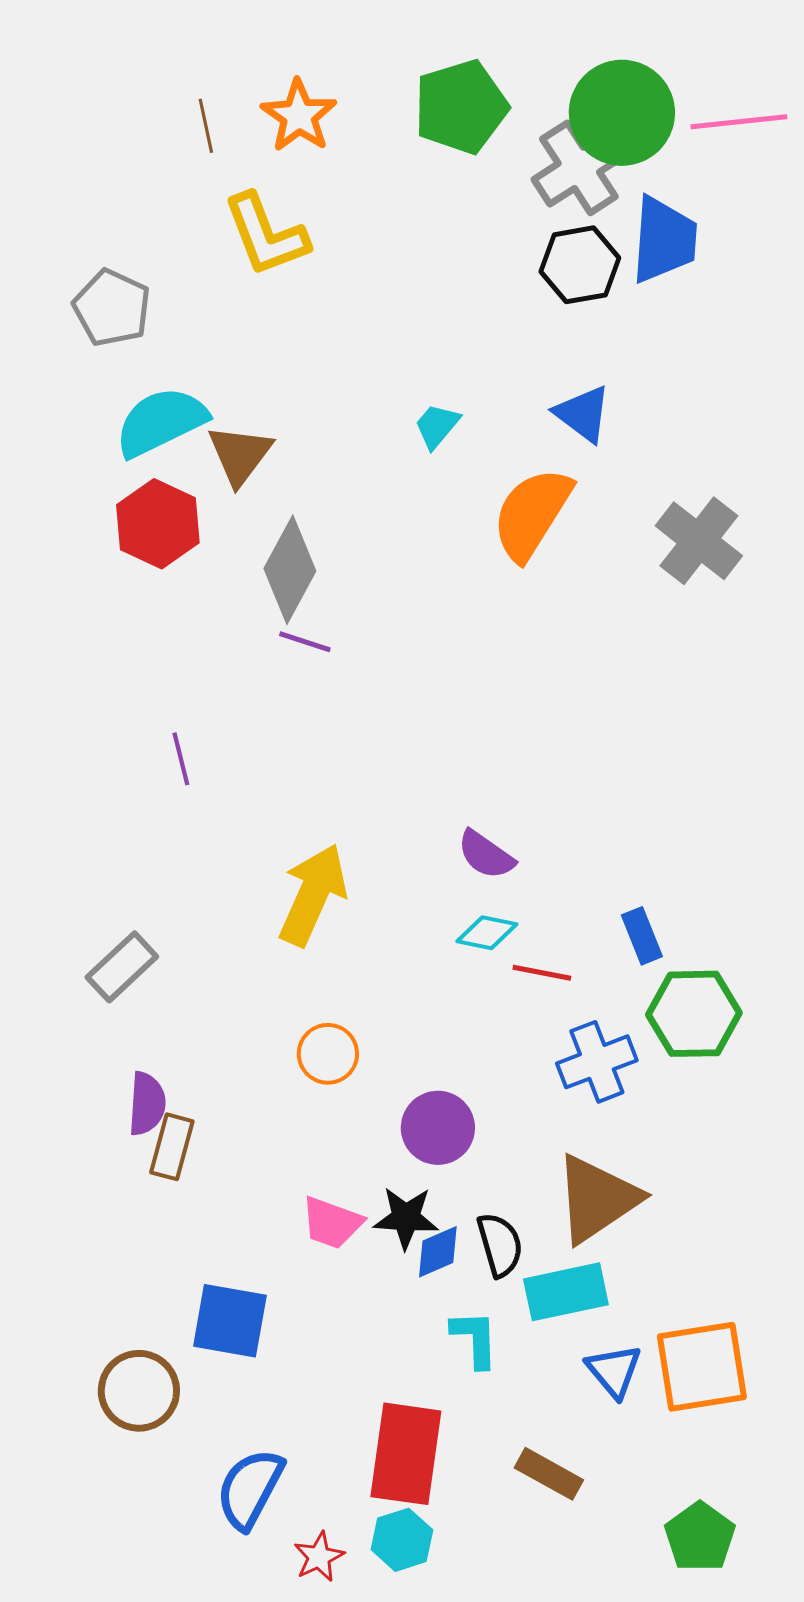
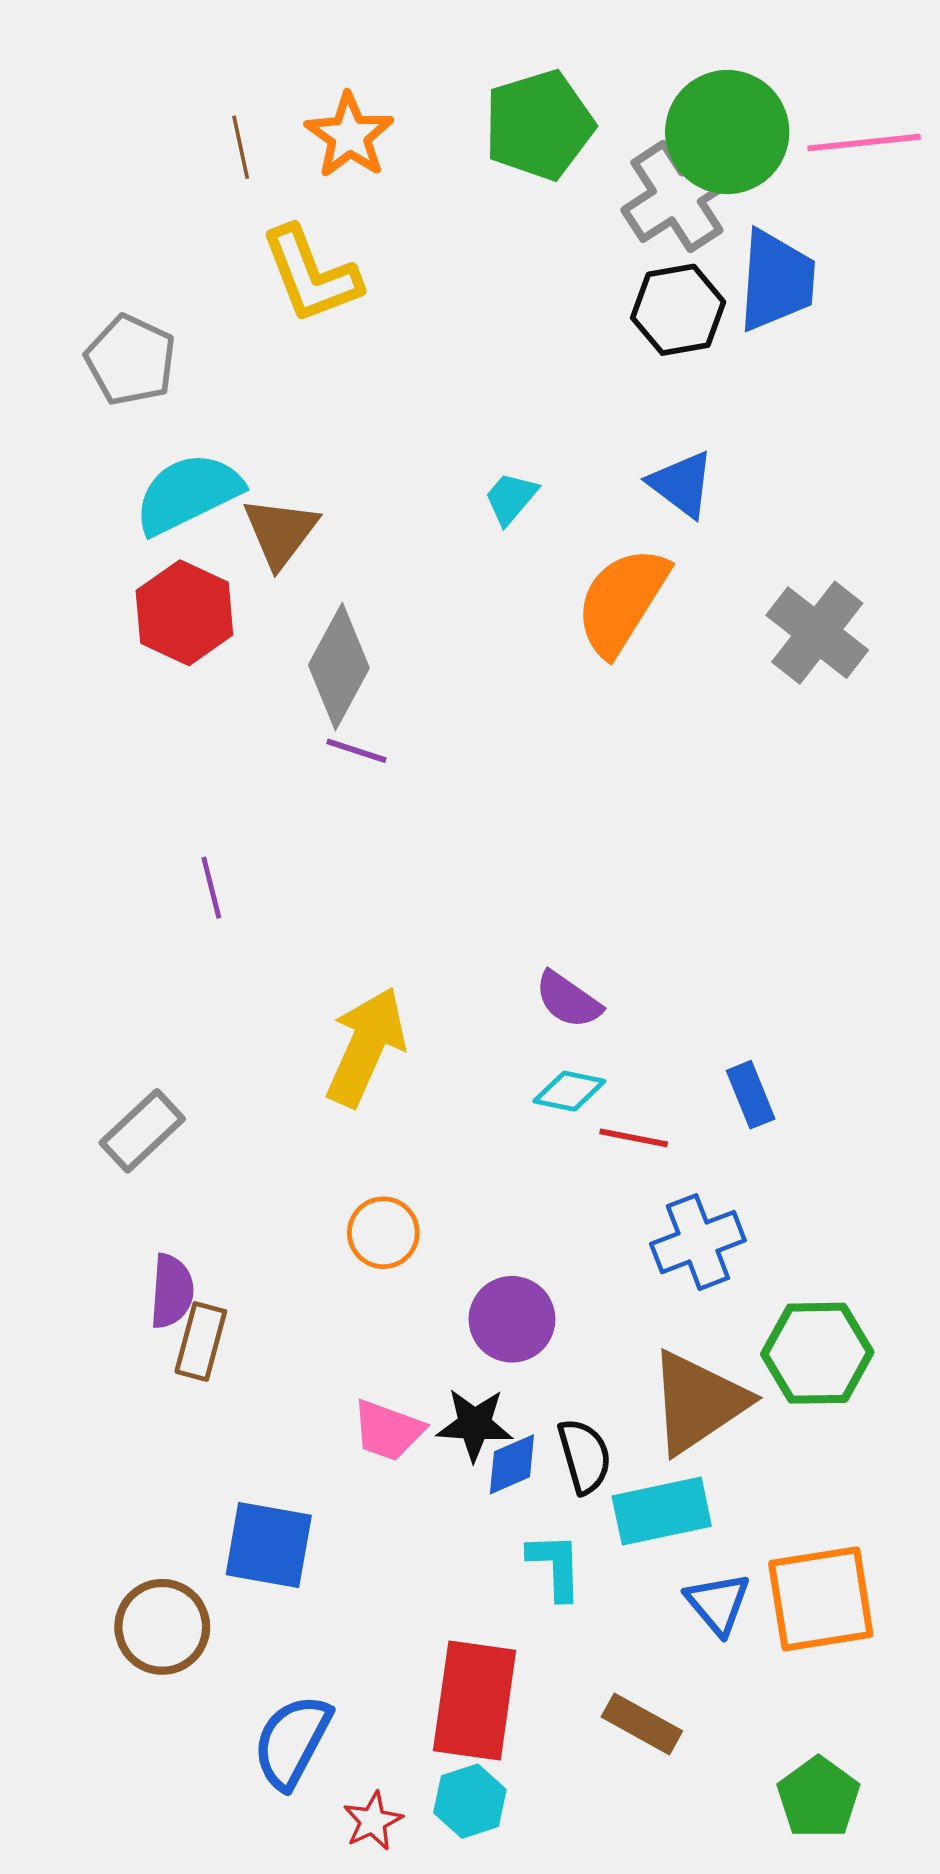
green hexagon: (694, 1014) -> (817, 1353), moved

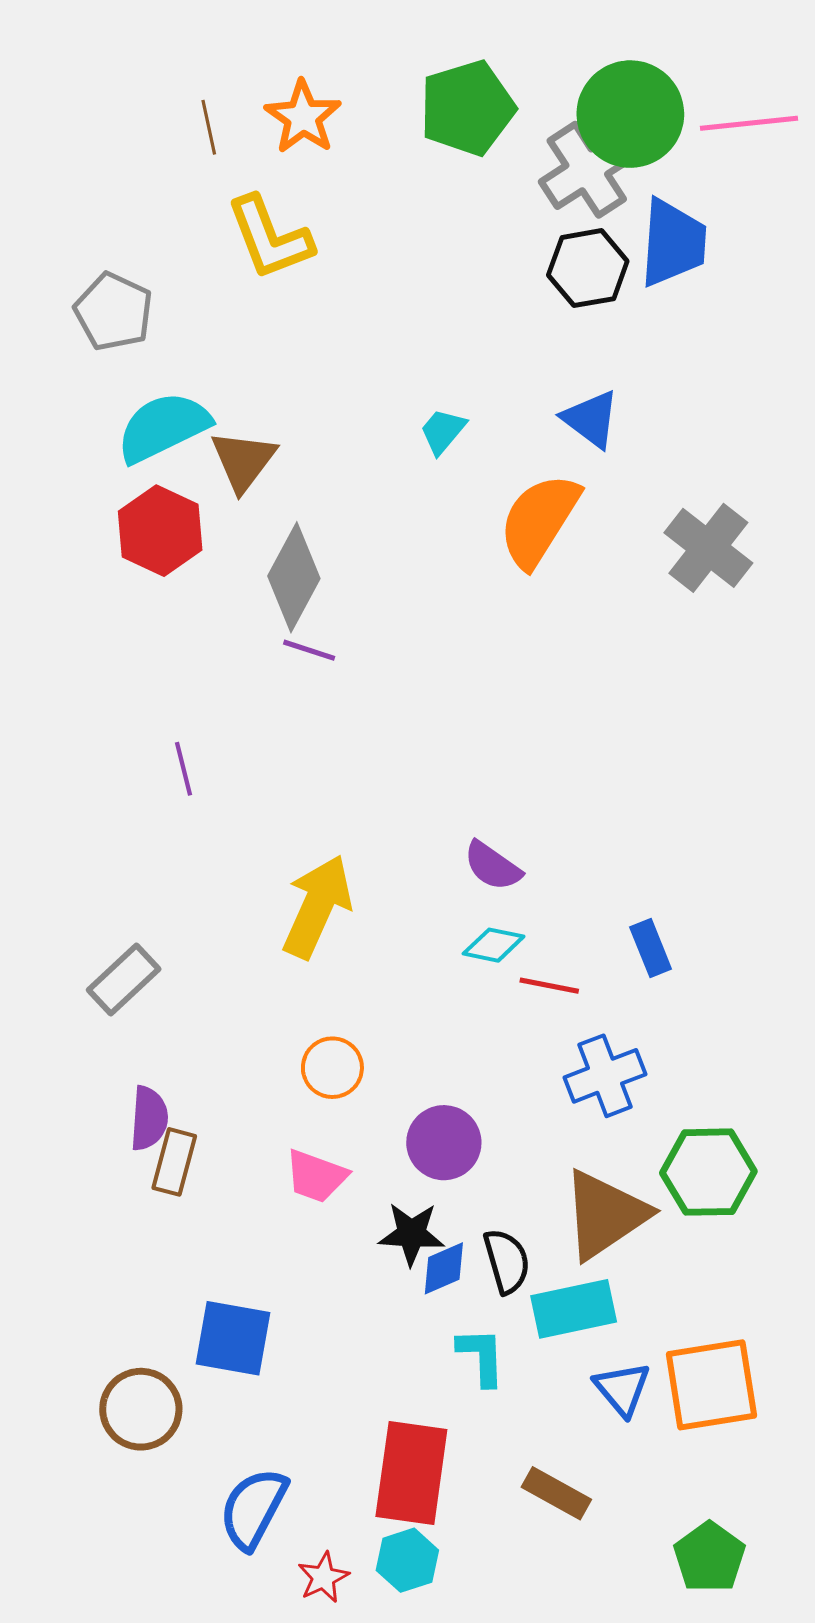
pink trapezoid: (388, 1430) -> (316, 1176), moved

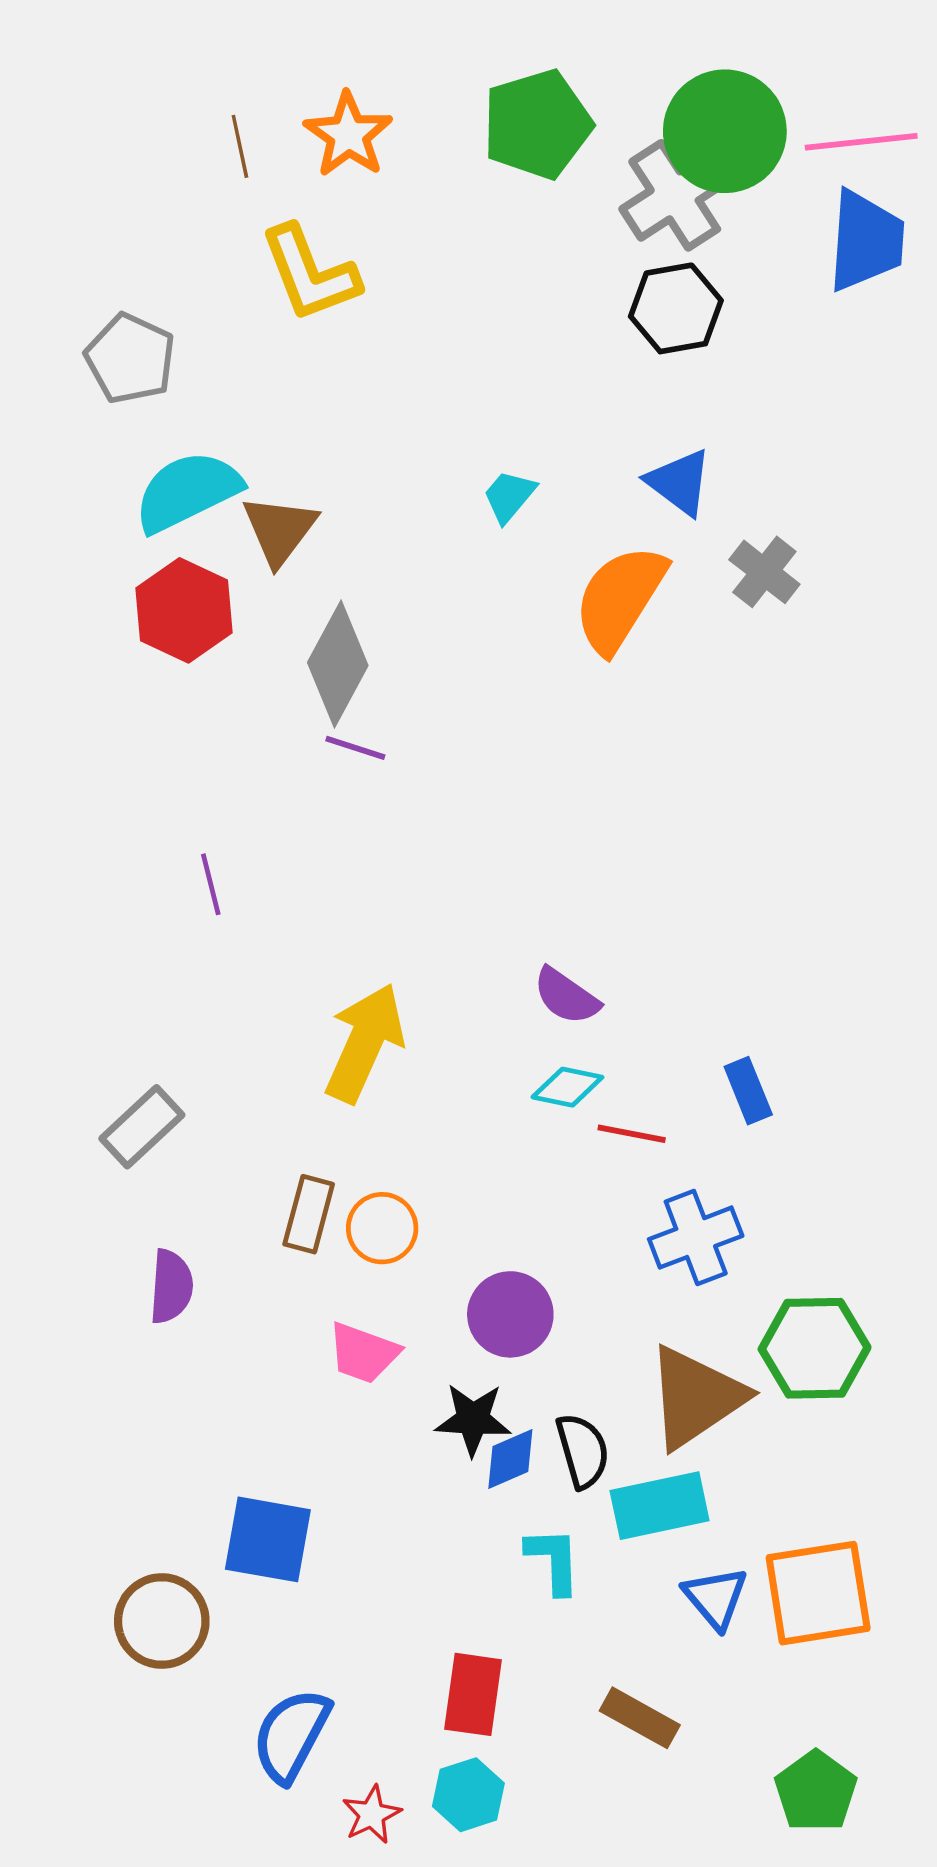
blue trapezoid: (673, 243) -> (866, 241), moved
gray cross: (708, 548) -> (764, 572), moved, size x0.7
brown rectangle: (174, 1162) -> (309, 1214), moved
red rectangle: (411, 1473) -> (473, 1694), size x0.7

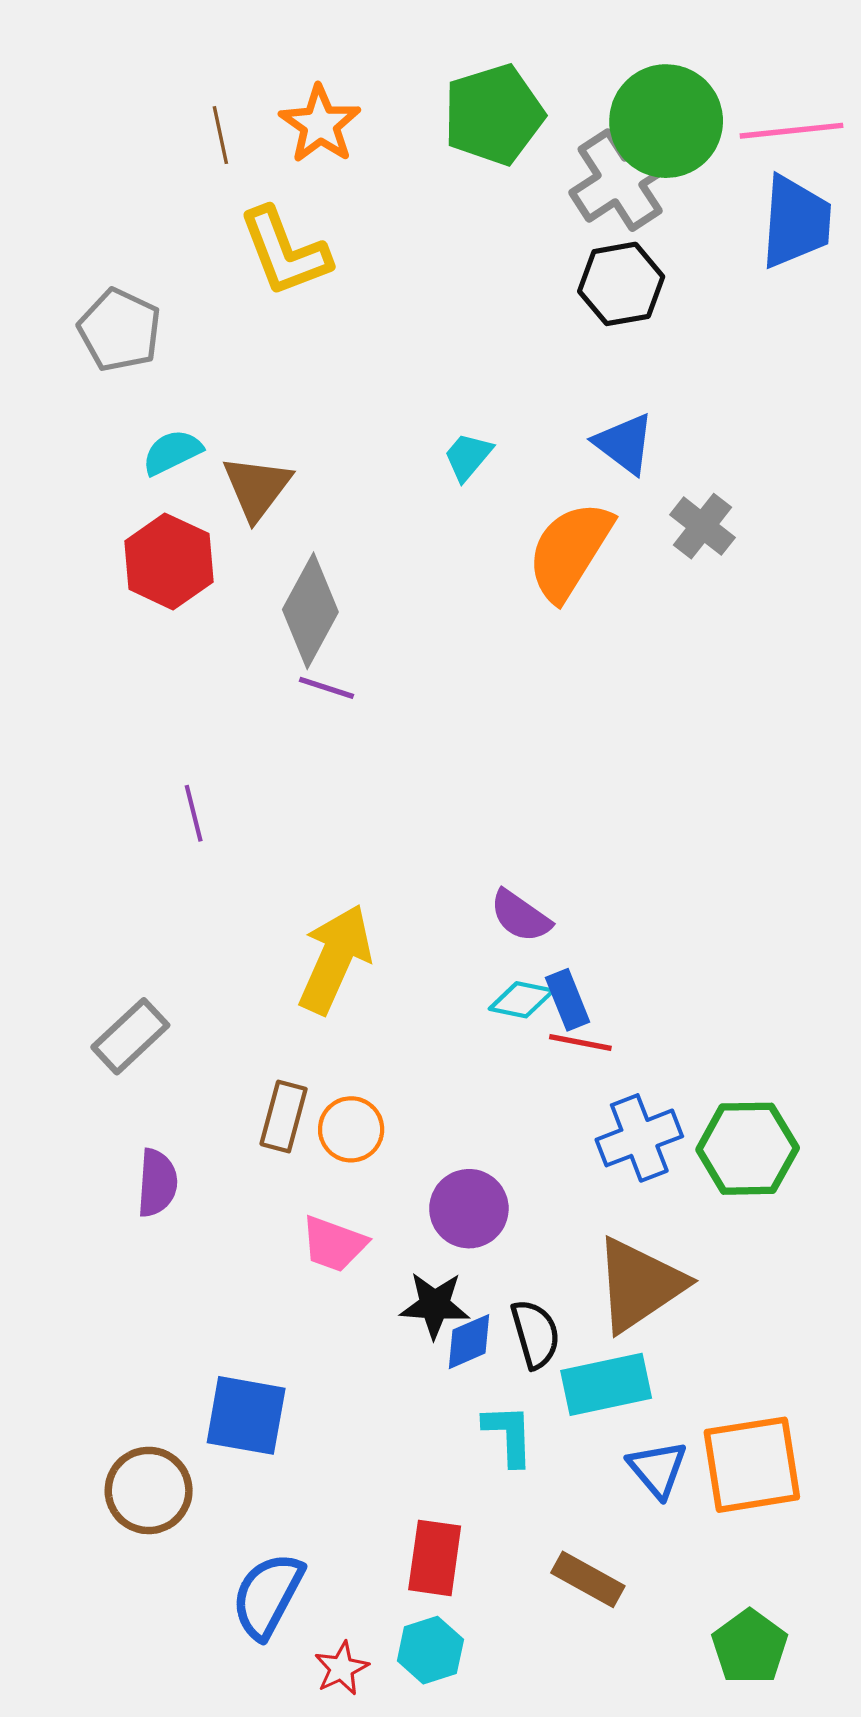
cyan semicircle: (187, 491) -> (172, 452), size x0.6
blue rectangle: (748, 1091) -> (568, 1000), moved
green hexagon: (815, 1348) -> (748, 1149), moved

